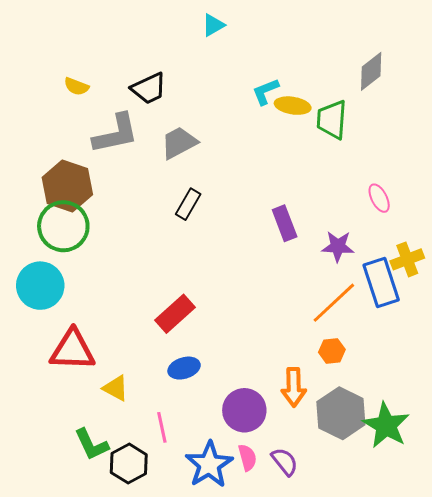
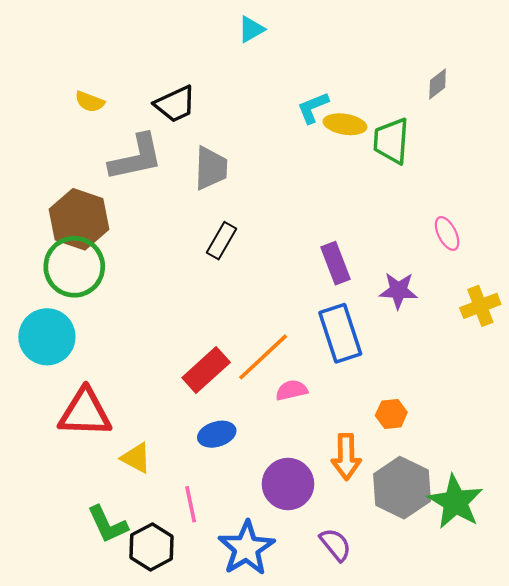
gray diamond: (371, 71) -> (438, 84), size x0.7
gray trapezoid: (179, 143) -> (211, 168), turned 120
blue rectangle: (381, 283) -> (340, 333), moved
orange line: (334, 303) -> (263, 357), moved
pink semicircle: (247, 458) -> (292, 390), moved, turned -88

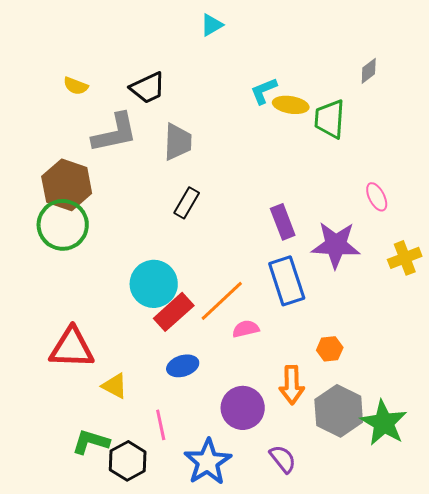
purple star: (398, 290) -> (336, 245), size x1.5
cyan circle: (47, 337) -> (154, 284), moved
green L-shape: (108, 524) -> (91, 442), turned 132

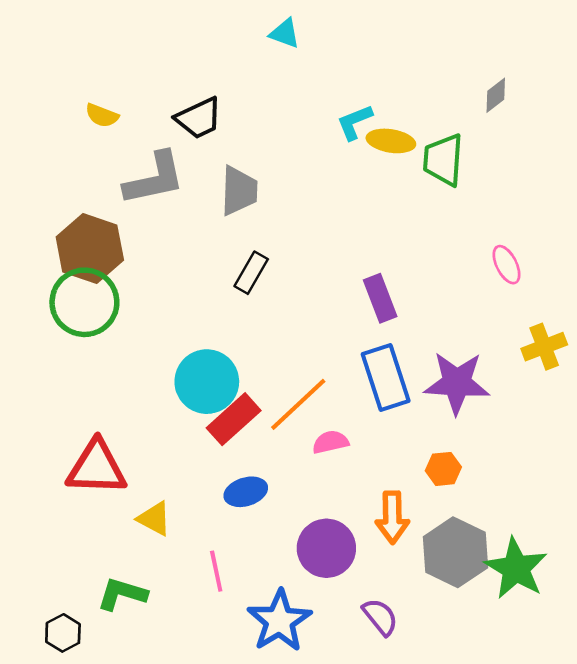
cyan triangle: (212, 25) -> (285, 33), turned 50
purple star: (336, 245) -> (457, 383), moved
black hexagon: (128, 461) -> (63, 633), moved, size x0.7

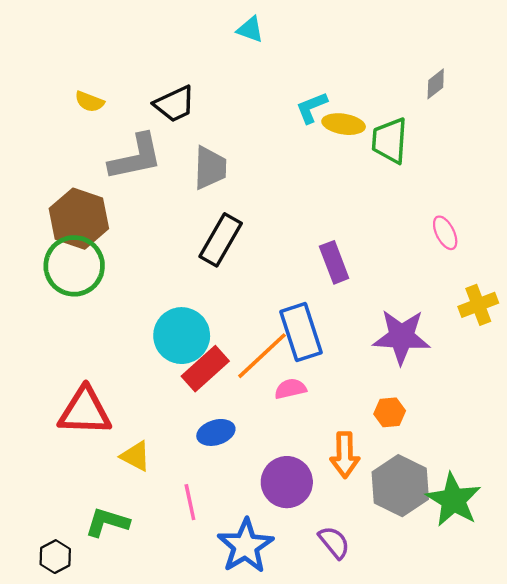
black rectangle: (251, 273) -> (221, 240), size x1.4
blue rectangle: (386, 378) -> (301, 332), moved

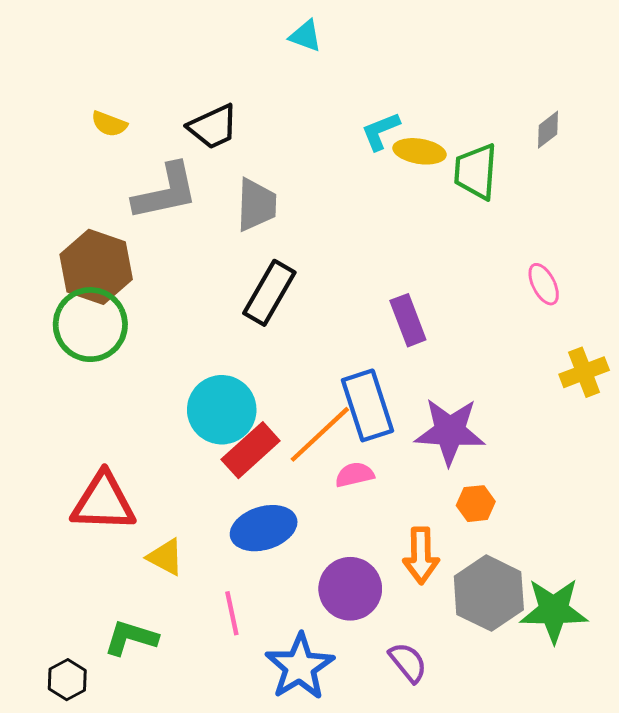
gray diamond: (436, 84) -> (548, 130), moved
purple star: (401, 337) -> (450, 431), moved
blue ellipse: (216, 432) -> (264, 528), size x1.4
green star: (453, 500) -> (554, 610), turned -30

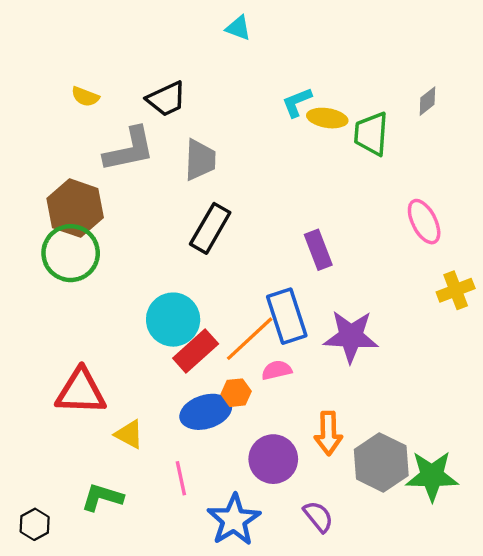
pink ellipse: (544, 284) -> (424, 222), size x1.4
orange hexagon: (476, 504) -> (236, 393), moved
black hexagon: (67, 680) -> (35, 524), moved

